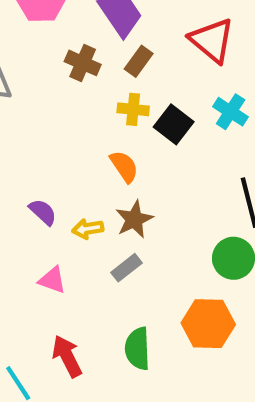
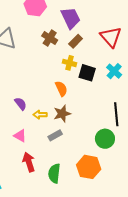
black square: (174, 124) -> (87, 73), turned -30
red arrow: (67, 356) -> (29, 162), moved

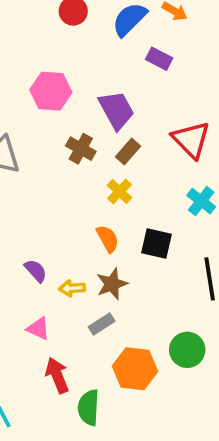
yellow cross: (70, 63) -> (120, 191), turned 32
black square: (87, 73) -> (157, 243), moved
green circle: (105, 139) -> (187, 350), moved
orange hexagon: (89, 167) -> (135, 369), moved
green semicircle: (54, 173) -> (88, 408), moved

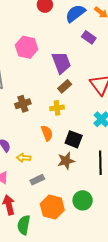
brown cross: (81, 149) -> (23, 104), moved, turned 35
yellow cross: (120, 191) -> (57, 108), turned 32
brown star: (112, 284) -> (66, 161), moved

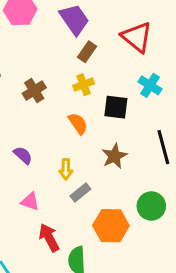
black square: (74, 139) -> (116, 107), moved
yellow arrow: (24, 158) -> (66, 169), moved, turned -80

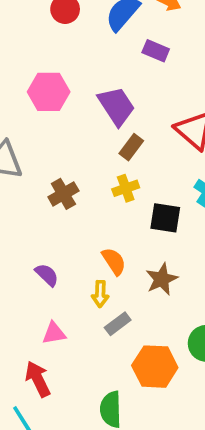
orange semicircle: (78, 124) -> (114, 261), moved
pink triangle: (30, 202) -> (54, 333), turned -30
red arrow: (49, 238) -> (38, 379), moved

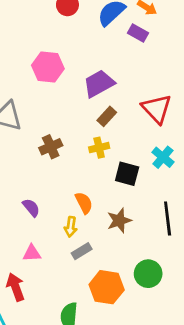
purple rectangle: (156, 51) -> (138, 33), moved
purple trapezoid: (116, 106) -> (99, 84), turned -92

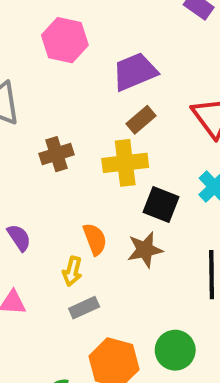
yellow cross: (99, 148) -> (125, 163), size x1.5
brown star: (119, 220) -> (145, 250), moved

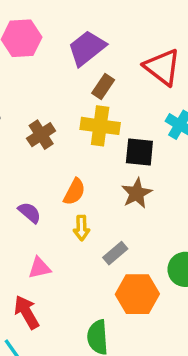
yellow cross: (125, 163) -> (100, 126), turned 30
orange semicircle: (95, 239) -> (74, 192), moved, turned 64
gray rectangle: (84, 308) -> (115, 253), moved

